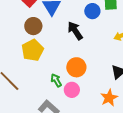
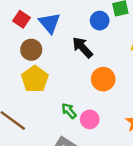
orange circle: (76, 67) -> (103, 79), moved

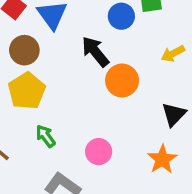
orange circle: (103, 79) -> (122, 80), moved
green arrow: (69, 111) -> (46, 136), moved

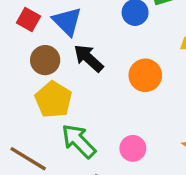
black arrow: (95, 52) -> (89, 58), moved
green arrow: (46, 136) -> (79, 141), size x1.6

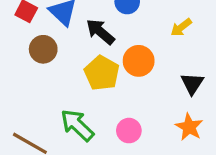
black arrow: (89, 58) -> (100, 32), moved
yellow pentagon: (53, 100) -> (102, 73), moved

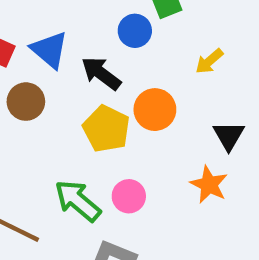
orange star: (189, 127) -> (209, 185), moved
pink circle: (129, 131) -> (129, 196), moved

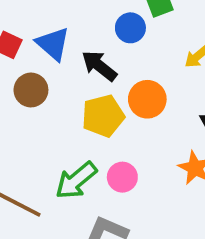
yellow pentagon: (106, 129) -> (103, 116), turned 30
green arrow: (78, 201) -> (76, 180), turned -81

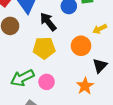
orange circle: (147, 99) -> (81, 46), moved

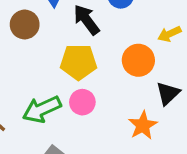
pink circle: (47, 82) -> (82, 102), moved

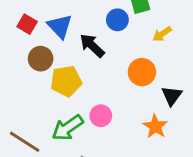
yellow arrow: (169, 34) -> (162, 34), moved
yellow pentagon: (79, 62) -> (66, 81), moved

